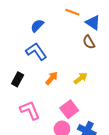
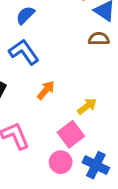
brown semicircle: (89, 42) -> (99, 39), turned 120
yellow arrow: (81, 78) -> (87, 106), moved

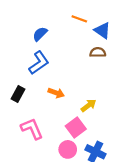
blue L-shape: (24, 52) -> (39, 63), turned 90
orange arrow: (46, 90) -> (56, 93), turned 70

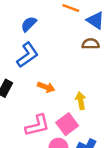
yellow arrow: (89, 106) -> (81, 101), turned -63
pink L-shape: (32, 129) -> (37, 125), moved, turned 100

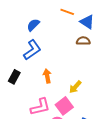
orange arrow: (46, 87) -> (47, 76), turned -120
yellow arrow: (81, 101) -> (75, 87), turned -128

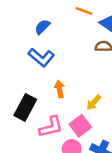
blue L-shape: (32, 50) -> (41, 57), turned 75
black rectangle: (14, 77) -> (25, 107), moved, size x1.5

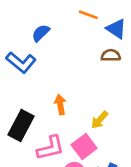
blue L-shape: (41, 57) -> (21, 62), moved

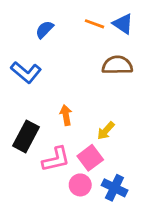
blue triangle: (116, 29) -> (123, 24), moved
blue semicircle: (41, 33) -> (45, 29), moved
brown semicircle: (111, 55) -> (117, 65), size x1.5

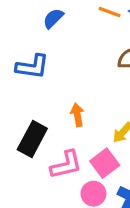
blue L-shape: (26, 72) -> (32, 67), turned -32

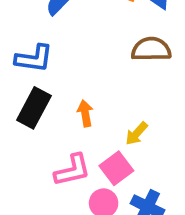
black rectangle: (32, 139) -> (34, 108), moved

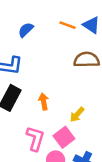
pink L-shape: (72, 170) -> (35, 138), turned -60

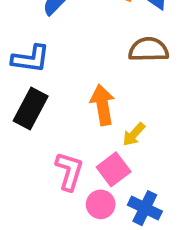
orange arrow: (44, 101) -> (102, 105), moved, size x1.5

